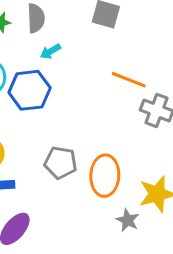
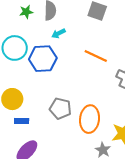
orange line: (129, 80) -> (96, 56), moved

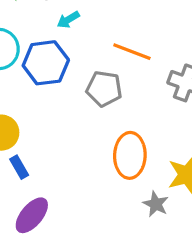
gray pentagon: (60, 108) -> (104, 89), moved
blue rectangle: (22, 121) -> (19, 167), turned 64

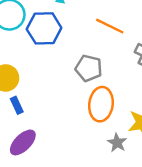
gray pentagon: (104, 89) -> (89, 68), moved

